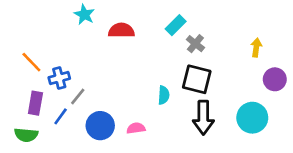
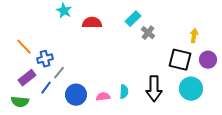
black square: (197, 79) -> (180, 60), moved
cyan semicircle: (164, 95) -> (124, 92), moved
purple rectangle: (35, 103) -> (27, 78), turned 42

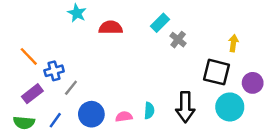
purple circle: (208, 60) -> (253, 83), moved
blue line: (46, 88) -> (55, 120), moved

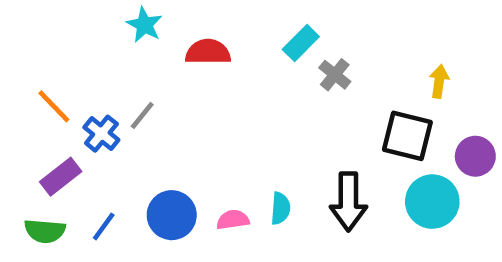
blue cross: (54, 71) -> (101, 134), turned -36
gray line: (71, 88) -> (142, 115), moved

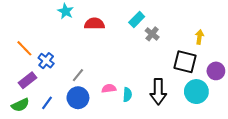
gray line: (142, 115) -> (78, 75), moved
pink semicircle: (233, 220) -> (109, 88), moved
green semicircle: (45, 231) -> (20, 105), turned -30

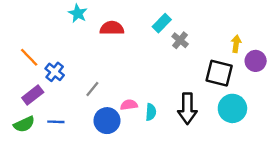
purple circle: (216, 71) -> (256, 61), moved
blue circle: (78, 98) -> (107, 121), moved
blue line: (47, 103) -> (56, 122), turned 56

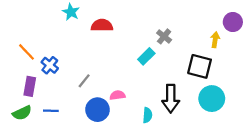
cyan rectangle: (162, 23) -> (146, 56), moved
purple circle: (256, 61) -> (233, 22), moved
purple rectangle: (33, 95) -> (30, 86), turned -42
cyan semicircle: (151, 112) -> (147, 115), moved

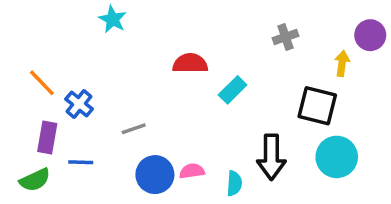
red semicircle: (102, 25) -> (190, 63), moved
gray cross: (164, 36) -> (286, 37), moved, turned 32
gray line: (84, 81) -> (134, 129), turned 32
pink semicircle: (117, 95) -> (192, 171), moved
blue line: (51, 111) -> (81, 162), moved

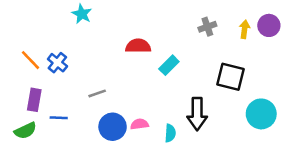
yellow arrow: (342, 63) -> (245, 29), moved
blue cross: (79, 104) -> (57, 63), moved
cyan circle: (337, 157) -> (261, 114), moved

